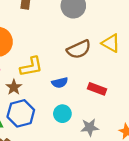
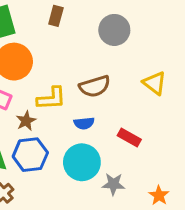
brown semicircle: (79, 49) -> (95, 86), moved
cyan circle: (62, 114) -> (82, 162), size x1.6

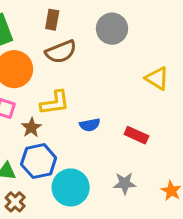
brown semicircle: (95, 86) -> (61, 52), moved
cyan circle: (82, 162) -> (71, 187), moved

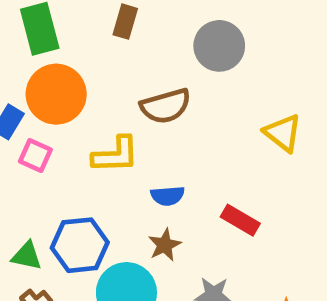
brown semicircle: (61, 52) -> (166, 106), moved
brown star: (31, 128) -> (165, 245), moved

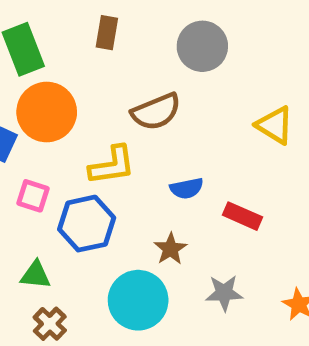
pink square: (35, 155) -> (33, 196), moved
blue semicircle: (168, 196) -> (187, 188), moved
blue hexagon: (80, 245) -> (87, 224), moved

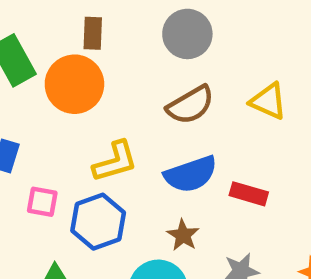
orange circle: (47, 112) -> (74, 84), moved
brown semicircle: (156, 112) -> (190, 105), moved
blue semicircle: (187, 188) -> (191, 174), size x1.6

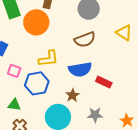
yellow triangle: (268, 101) -> (124, 33), moved

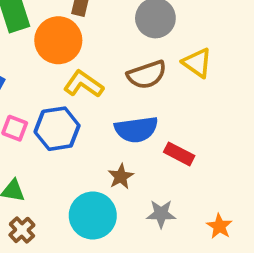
yellow triangle: (124, 33) -> (197, 63), moved
yellow L-shape: (48, 59) -> (84, 84), moved, turned -140
blue hexagon: (37, 83) -> (57, 129), moved

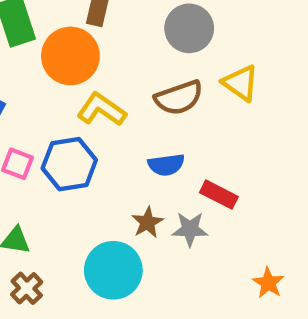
blue semicircle: (136, 129) -> (166, 165), size x0.7
gray star: (161, 214) -> (190, 229), moved

